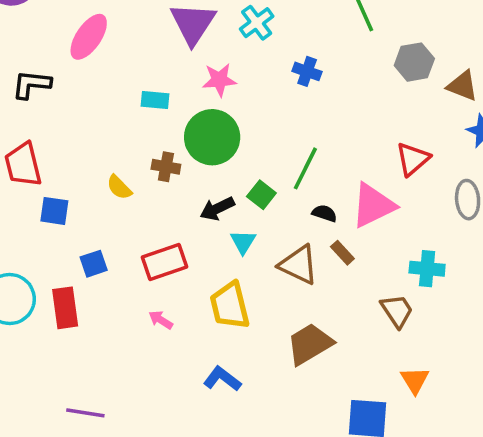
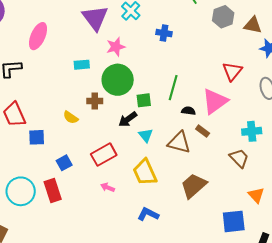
green square: (261, 195) -> (144, 100), moved, turned -35

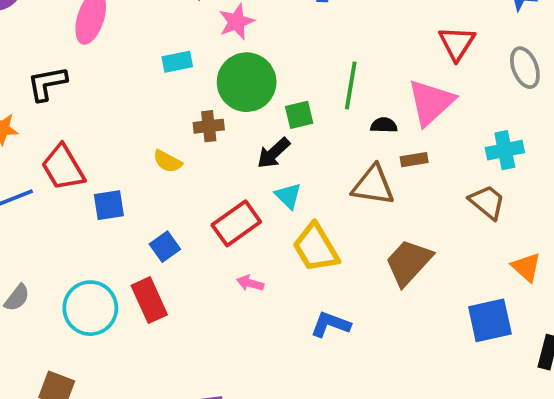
brown rectangle: (203, 131) -> (414, 160), turned -40
cyan triangle: (146, 135) -> (288, 196), moved

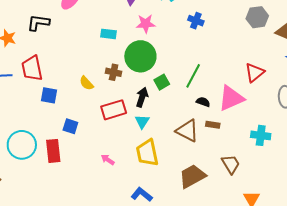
green square: (299, 115) -> (162, 82), turned -35
black arrow: (274, 153) -> (142, 97), turned 132
brown trapezoid: (487, 202) -> (231, 164), moved
red rectangle: (236, 223) -> (114, 110), moved
blue square: (165, 247) -> (70, 126), turned 35

